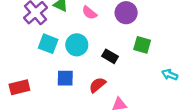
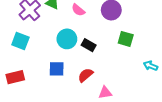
cyan square: (48, 44) -> (20, 41), moved
black rectangle: (110, 56) -> (89, 45), moved

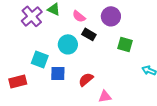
cyan square: (20, 41) -> (40, 59), moved
black rectangle: (89, 45) -> (89, 34), moved

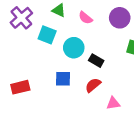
purple cross: (32, 16) -> (21, 18), moved
black rectangle: (89, 34) -> (96, 61), moved
cyan square: (40, 59) -> (47, 35), moved

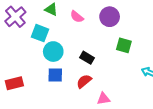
cyan circle: (74, 48) -> (53, 52), moved

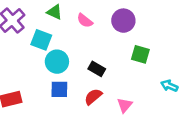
pink triangle: (103, 99) -> (125, 105), moved, turned -40

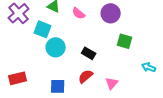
blue square: (59, 89) -> (58, 86), moved

